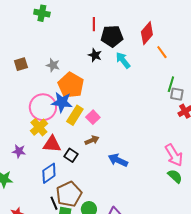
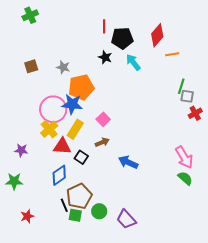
green cross: (42, 13) -> (30, 15), moved, turned -35
orange line: (162, 52) -> (172, 54), turned -64
orange pentagon: (71, 85) -> (81, 87), turned 30
yellow rectangle: (75, 115) -> (75, 129), moved
purple star: (19, 151) -> (21, 150), moved

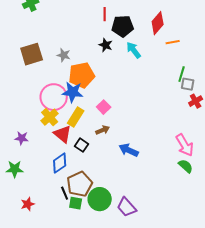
brown square: (31, 66) -> (32, 54), size x1.6
red triangle: (62, 146) -> (63, 134), turned 36
green circle: (99, 211) -> (100, 199), size x1.5

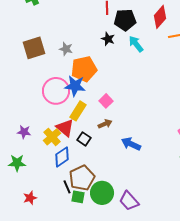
yellow cross: (50, 117) -> (52, 137), moved

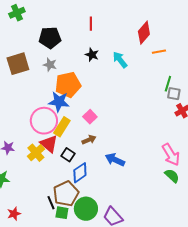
black pentagon: (125, 20) -> (50, 38), moved
pink circle: (56, 91) -> (44, 121), moved
blue diamond: (62, 157) -> (80, 173), moved

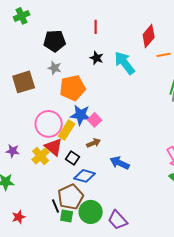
cyan arrow: (120, 60) -> (125, 63), size x1.4
brown square: (18, 64) -> (24, 82), moved
blue star: (59, 102) -> (81, 115), moved
blue diamond: (80, 173) -> (85, 176), turned 50

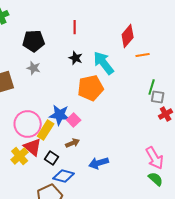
orange pentagon: (73, 88) -> (91, 88), moved
blue arrow: (120, 163) -> (99, 163), turned -42

